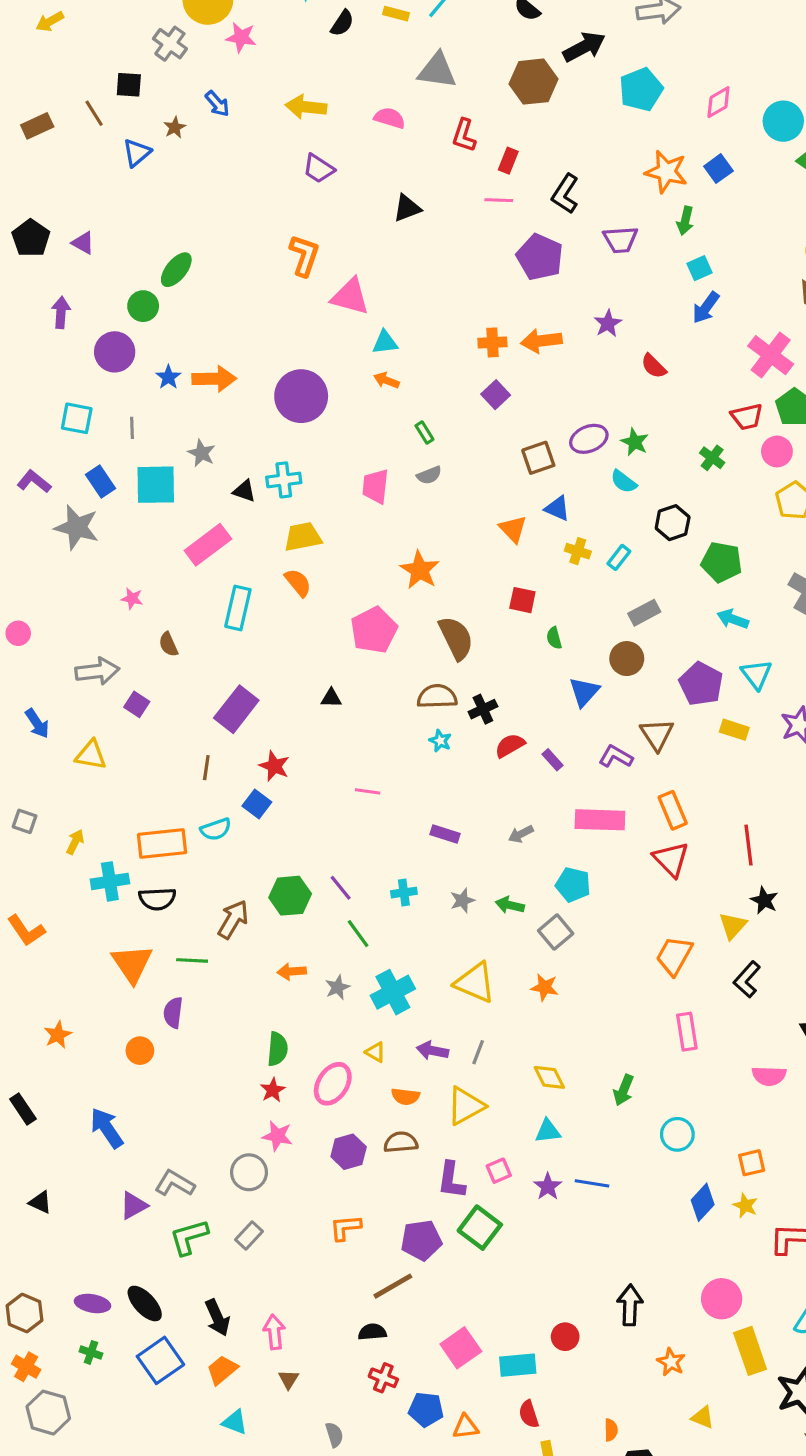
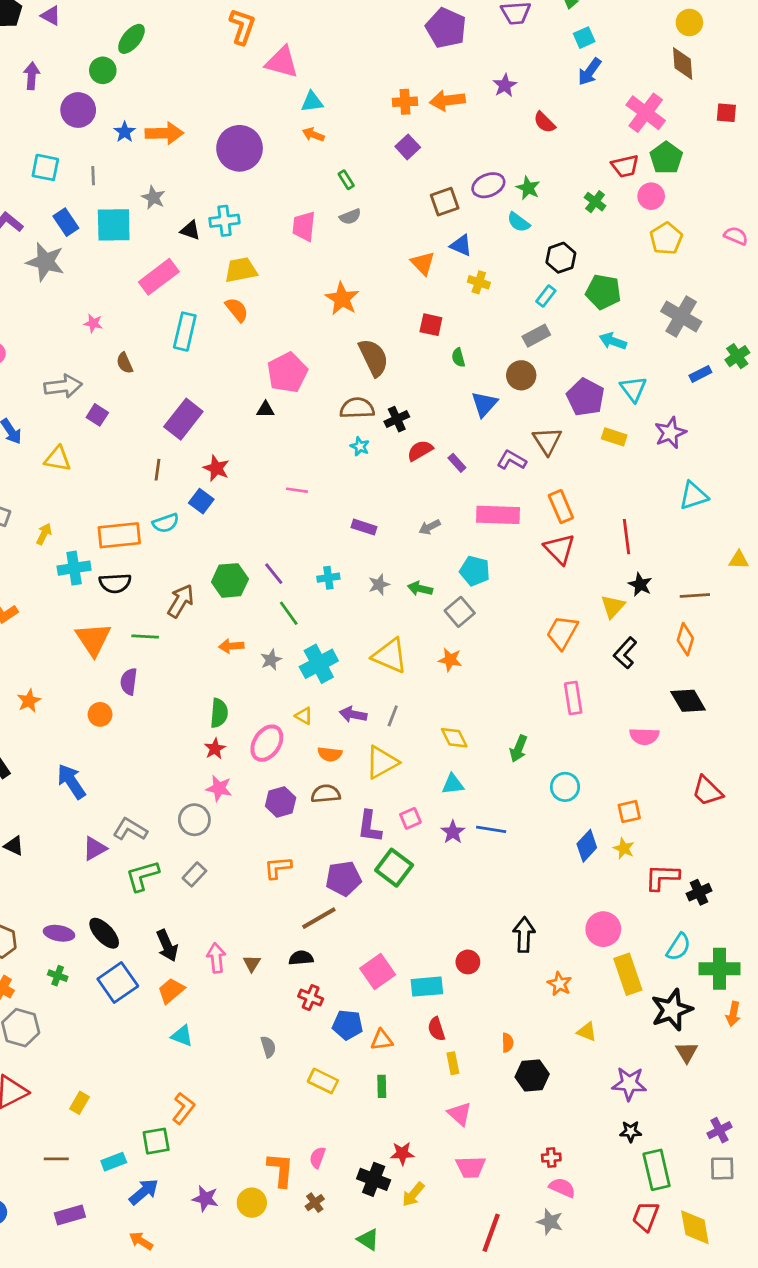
cyan rectangle: (619, 557) -> (546, 296), moved
pink pentagon: (374, 630) -> (287, 373), moved
brown triangle: (289, 1379) -> (252, 963), moved

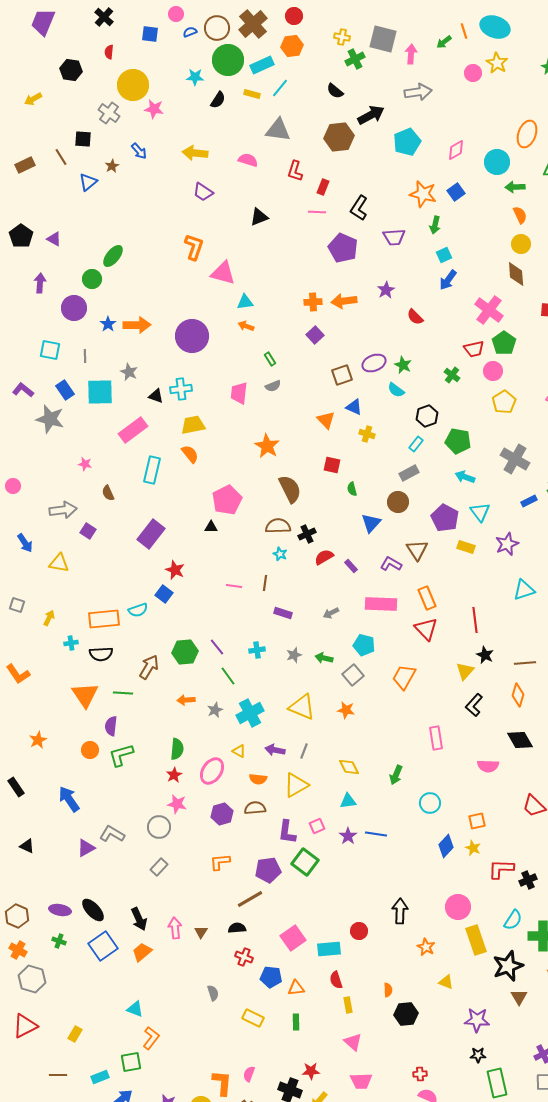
brown line: (157, 470) -> (265, 583), moved
cyan cross: (74, 568) -> (71, 643), size x0.6
orange trapezoid: (562, 632) -> (404, 677), moved
green L-shape: (142, 876) -> (121, 755), moved
cyan triangle: (182, 1036) -> (135, 1009), moved

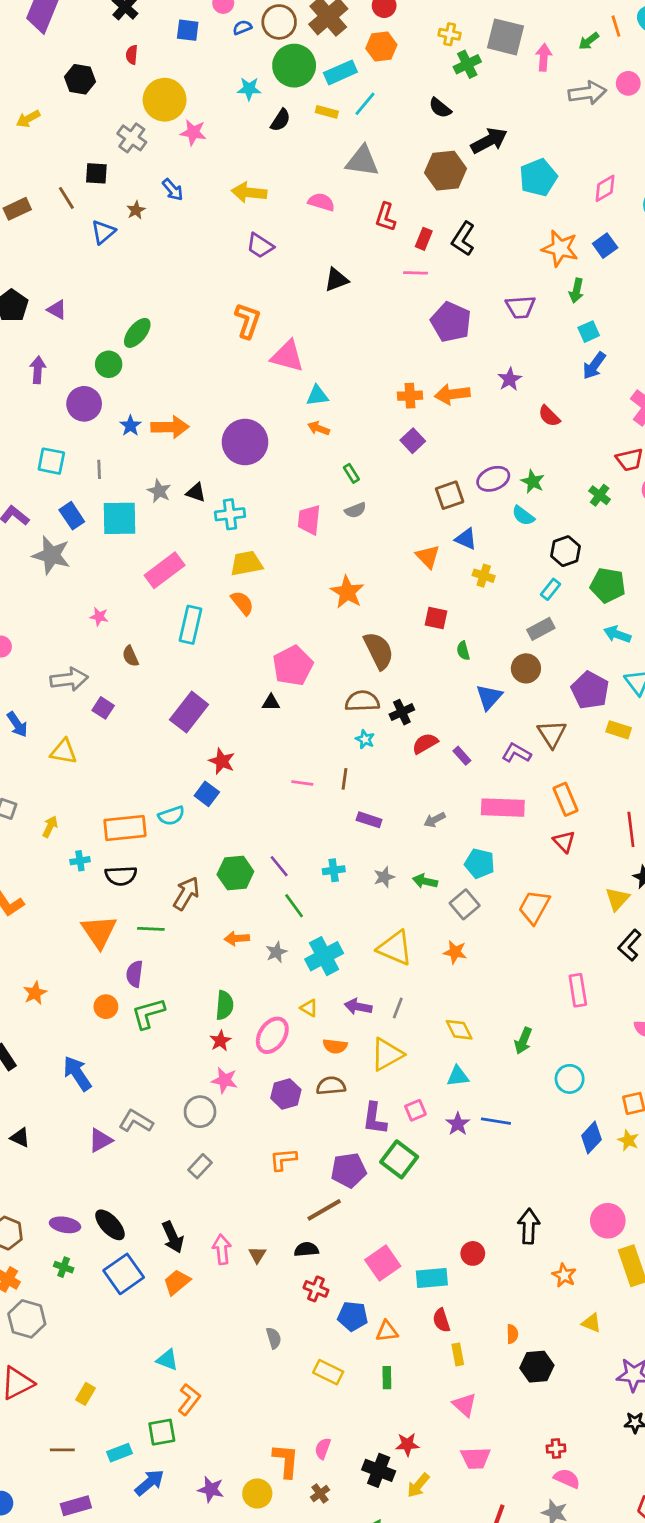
gray arrow: (418, 92) -> (587, 93), moved
black L-shape: (359, 208) -> (463, 239), moved
black triangle: (156, 396) -> (196, 492), moved
red triangle: (426, 629) -> (564, 842), size x0.7

